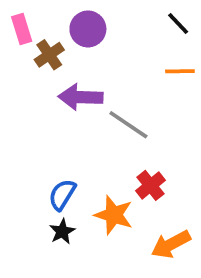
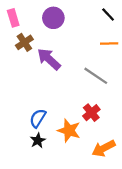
brown cross: (49, 55) -> (24, 42), moved
purple arrow: (81, 97) -> (49, 59), turned 40
gray line: (128, 125) -> (96, 76), moved

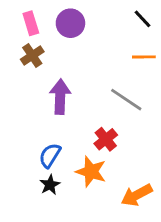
pink rectangle: (13, 18) -> (31, 23), moved
purple arrow: (49, 59) -> (60, 97), moved, turned 50
red cross: (91, 113) -> (106, 139), moved

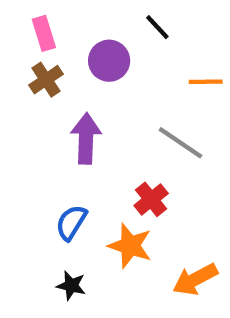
black line: (142, 19) -> (157, 27), moved
purple circle: (70, 23) -> (109, 61), moved
black star: (50, 185) -> (71, 286), moved, turned -30

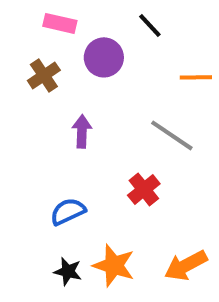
pink rectangle: (44, 33) -> (60, 23), moved, turned -60
purple arrow: (86, 138) -> (82, 131), size x0.7
blue semicircle: (71, 223) -> (68, 211), turned 33
orange star: (130, 246) -> (114, 265), moved

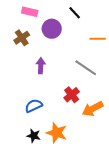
orange arrow: (186, 265) -> (93, 109), moved

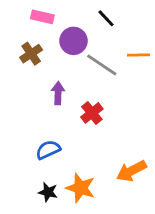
gray line: (86, 68) -> (102, 65), moved
red cross: (72, 95) -> (92, 113), moved
orange arrow: (93, 109) -> (131, 171), moved

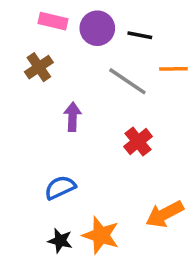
black line: (106, 18) -> (140, 35), moved, turned -36
purple circle: (73, 41) -> (97, 28), moved
red cross: (92, 113) -> (138, 141), moved

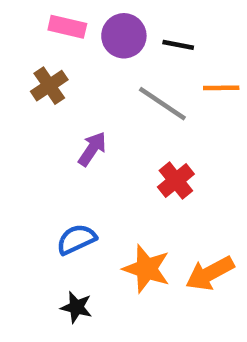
purple arrow: (73, 117) -> (92, 149), turned 32
orange star: (101, 235) -> (147, 269), moved

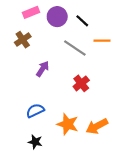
pink rectangle: (67, 27) -> (31, 12), turned -35
black line: (178, 45) -> (82, 21), turned 32

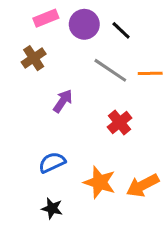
orange line: (102, 41) -> (150, 73), moved

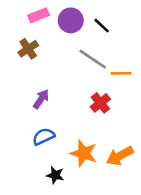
orange line: (150, 73) -> (121, 73), moved
purple arrow: (63, 101) -> (41, 99), moved
black star: (52, 208) -> (55, 175), moved

